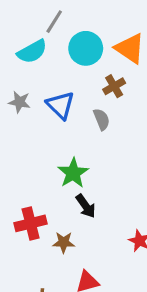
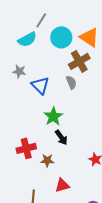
brown cross: (114, 86) -> (79, 61), size x1.5
blue triangle: (60, 105) -> (40, 85), moved

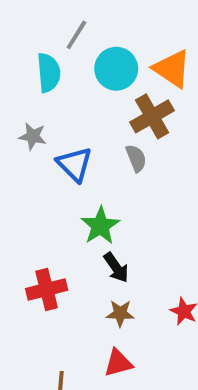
cyan semicircle: (27, 39) -> (49, 73), turned -66
brown star: (47, 160) -> (120, 313), moved

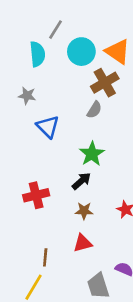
gray semicircle: (136, 158) -> (94, 110), turned 54
blue triangle: (74, 164) -> (48, 127), moved
green star: (100, 226) -> (92, 154), moved
black arrow: (116, 268) -> (81, 181), turned -96

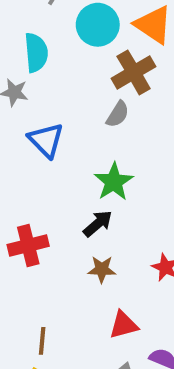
cyan semicircle: (37, 54) -> (36, 53), moved
red triangle: (83, 243) -> (124, 325), moved

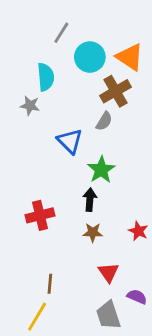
blue triangle: (46, 140) -> (70, 141), moved
black arrow: (98, 224) -> (90, 200), turned -45
red triangle: (124, 325) -> (108, 272), turned -50

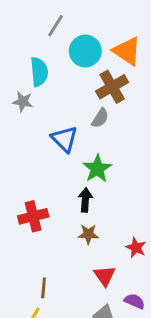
red star: (138, 231) -> (136, 248), moved

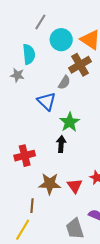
gray semicircle: (100, 118) -> (64, 82), moved
brown star: (88, 234) -> (50, 184), moved, size x1.5
red triangle: (105, 276) -> (75, 186), moved

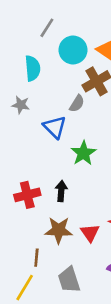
gray star: (17, 75) -> (21, 105), moved
black arrow: (61, 144) -> (61, 191), moved
gray trapezoid: (75, 229) -> (69, 280), moved

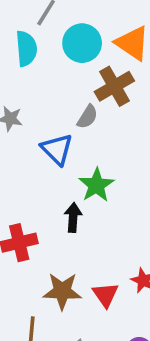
cyan semicircle: (33, 68) -> (26, 49), moved
black arrow: (61, 191) -> (73, 217), moved

